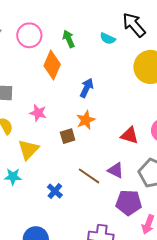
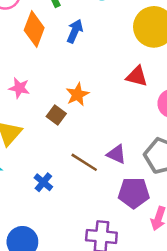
blue arrow: (87, 88) -> (75, 31), moved
red triangle: (130, 135) -> (137, 76), moved
brown square: (68, 136) -> (56, 115), turned -35

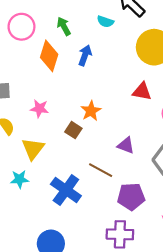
purple triangle: (116, 154) -> (126, 145), moved
blue cross: (43, 182) -> (66, 190), size x1.8
purple pentagon: (134, 193) -> (131, 197), moved

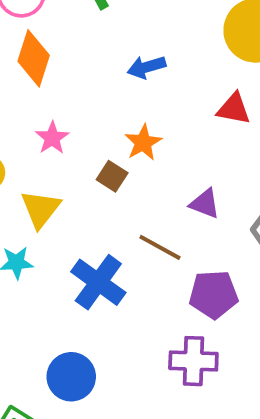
blue arrow: (85, 55) -> (146, 67), moved, turned -126
orange diamond: (49, 56) -> (34, 58), moved
pink star: (39, 109) -> (52, 138), turned 30

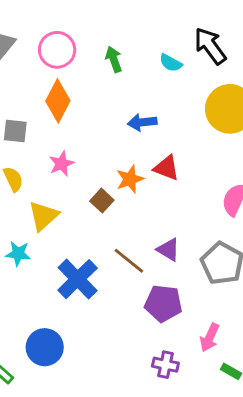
red triangle: (234, 109) -> (166, 168), moved
purple triangle: (205, 204) -> (168, 250), moved
purple cross: (193, 361) -> (165, 365), moved, size x0.7

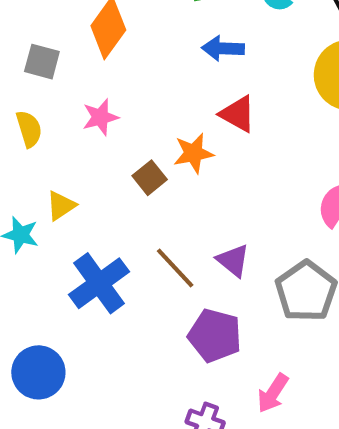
blue arrow: (142, 122) -> (223, 48), moved
red triangle: (166, 168) -> (238, 114), moved
yellow triangle: (43, 216) -> (61, 206), moved, size x0.7

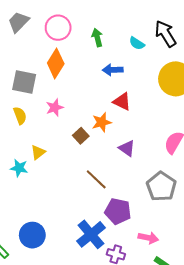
gray square: (42, 62) -> (24, 82), size x1.4
purple triangle: (233, 261) -> (127, 148), moved
blue cross: (99, 283) -> (91, 234), moved
pink arrow: (273, 393) -> (148, 238), turned -108

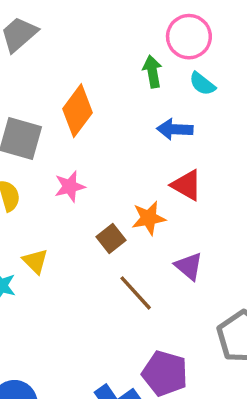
pink circle: (58, 28) -> (189, 37), moved
cyan semicircle: (137, 43) -> (202, 84), moved
yellow triangle: (38, 152) -> (35, 261), turned -42
brown line: (96, 179) -> (136, 293), moved

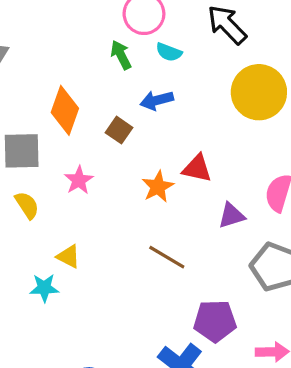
red triangle: (187, 185) -> (197, 168), moved
brown square: (111, 238) -> (119, 130), moved
purple triangle: (189, 266) -> (231, 216), moved, turned -40

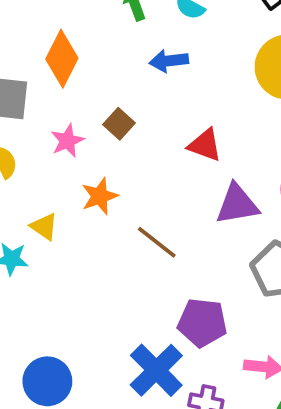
brown square: (119, 130) -> (119, 124), moved
orange star: (158, 187) -> (100, 196), moved
purple triangle: (231, 216) -> (237, 204), size x1.4

